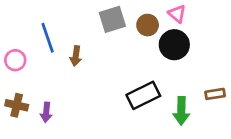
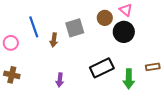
gray square: (112, 19) -> (75, 28), moved
purple arrow: (46, 112) -> (60, 80), moved

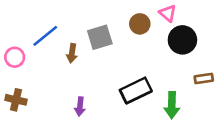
blue line: (34, 27) -> (45, 36), turned 70
black circle: (124, 32) -> (182, 40), moved
brown rectangle: (153, 67) -> (204, 79), moved

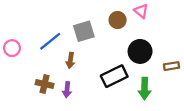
blue line: (45, 36) -> (50, 41), moved
black circle: (182, 40) -> (140, 51), moved
brown arrow: (72, 53) -> (70, 60), moved
brown cross: (16, 100) -> (45, 84), moved

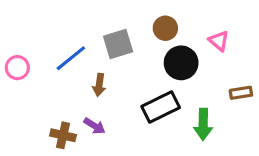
pink triangle: (141, 11) -> (219, 41), moved
black circle: (140, 51) -> (181, 63), moved
brown cross: (45, 84) -> (63, 135), moved
purple arrow: (67, 90) -> (94, 126), turned -64

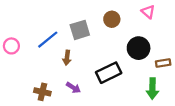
pink triangle: (219, 41) -> (148, 12), moved
black circle: (181, 63) -> (139, 48), moved
green arrow: (203, 124) -> (152, 89), moved
purple arrow: (94, 126) -> (73, 88), moved

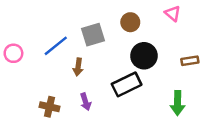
black circle: (139, 48) -> (144, 56), moved
brown rectangle: (163, 63) -> (190, 61), moved
purple arrow: (73, 88) -> (86, 102), turned 40

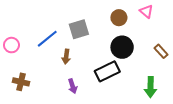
brown circle: (130, 22) -> (119, 18), moved
brown rectangle: (190, 61) -> (161, 51), turned 56
brown cross: (50, 107) -> (21, 82), moved

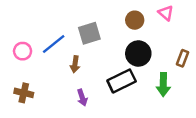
pink circle: (11, 45) -> (23, 51), moved
brown rectangle: (161, 51) -> (182, 58), turned 64
green arrow: (151, 87) -> (163, 85), moved

